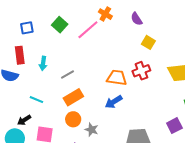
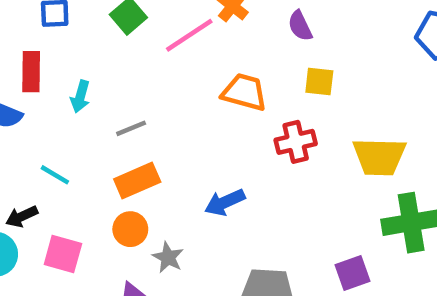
yellow square: (148, 42) -> (319, 81), turned -32
orange trapezoid: (117, 78) -> (244, 92), moved

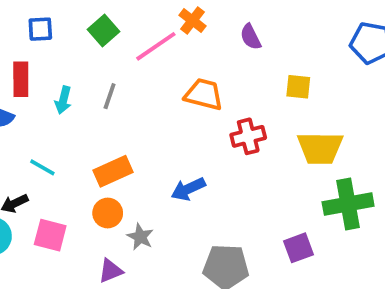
yellow square: (319, 81) -> (298, 87), moved
gray line: (131, 128) -> (110, 96), moved, turned -48

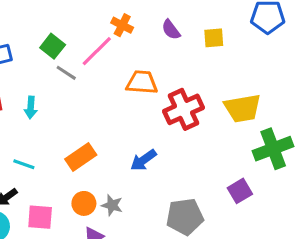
yellow square: (298, 87) -> (214, 38), moved
gray line: (110, 96) -> (66, 73), moved, turned -65
red cross: (248, 136) -> (184, 109), size x1.4
orange circle: (108, 213) -> (84, 203), moved

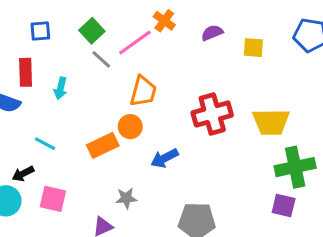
purple semicircle: (171, 30) -> (212, 33), turned 95
orange trapezoid: (142, 82) -> (143, 91), moved, turned 92
purple square: (240, 191) -> (284, 205), moved, turned 35
orange circle: (84, 203) -> (130, 127), moved
gray star: (112, 205) -> (126, 198), turned -30

